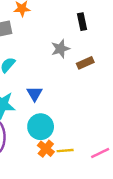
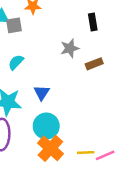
orange cross: (46, 149) -> (50, 148), size x1.5
yellow line: (65, 151) -> (86, 153), moved

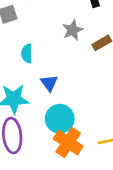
cyan semicircle: (16, 62) -> (27, 53), moved, turned -35

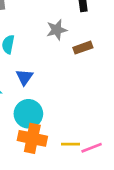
orange cross: (68, 143) -> (32, 138), turned -32

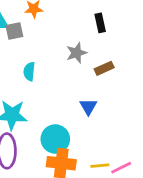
blue triangle: (25, 77) -> (88, 107), moved

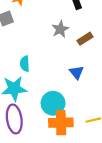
cyan semicircle: (29, 71) -> (25, 64), moved

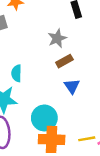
brown rectangle: (85, 39) -> (64, 61), moved

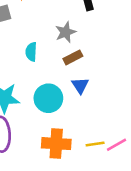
cyan semicircle: (17, 73) -> (31, 52), moved
cyan circle: (44, 118) -> (48, 98), moved

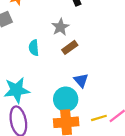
blue triangle: (80, 85) -> (81, 80), moved
cyan circle: (48, 98) -> (66, 99), moved

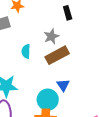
brown rectangle: (70, 47) -> (57, 55), size x1.6

